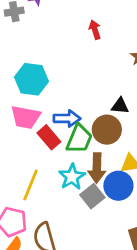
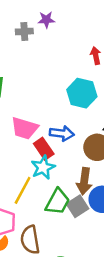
cyan hexagon: (31, 79) -> (82, 93), moved
green trapezoid: (79, 139) -> (58, 202), moved
cyan star: (72, 177) -> (43, 167), moved

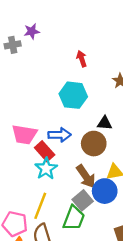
brown arrow: (84, 181) -> (86, 176), turned -35
yellow line: (23, 190) -> (40, 206), moved
green trapezoid: (58, 202) -> (74, 218), moved

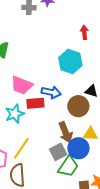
red rectangle: (45, 151) -> (35, 103), turned -66
cyan star: (46, 169) -> (15, 114), moved
green trapezoid: (74, 218) -> (68, 167), moved

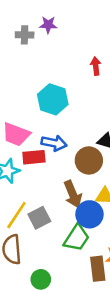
cyan hexagon: (70, 61) -> (53, 99), moved
gray square: (58, 152) -> (39, 218), moved

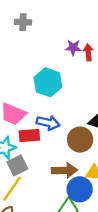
purple star: (48, 25) -> (73, 48), moved
brown arrow: (73, 194) -> (65, 170), turned -70
gray square: (39, 218) -> (17, 165), moved

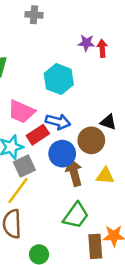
red rectangle: (29, 135) -> (38, 135), turned -30
brown arrow: (65, 170) -> (74, 172), turned -105
blue circle: (80, 189) -> (62, 154), moved

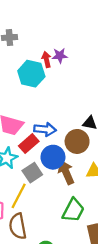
red arrow: (102, 48) -> (46, 60), moved
cyan hexagon: (59, 79) -> (31, 74), moved
gray square: (24, 166) -> (32, 173), moved

